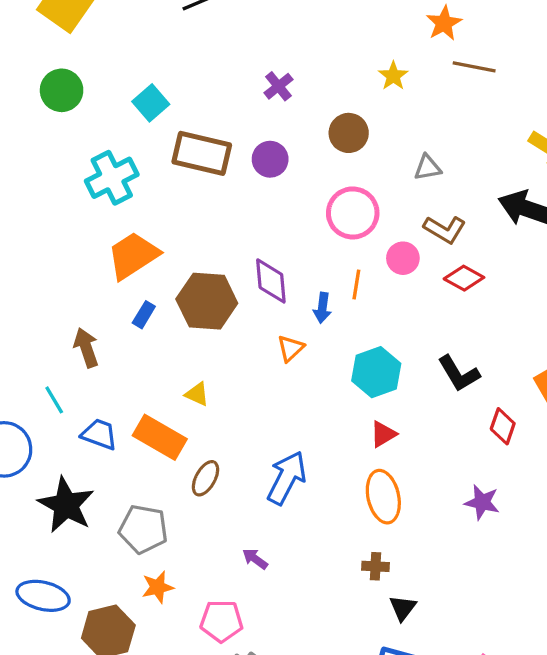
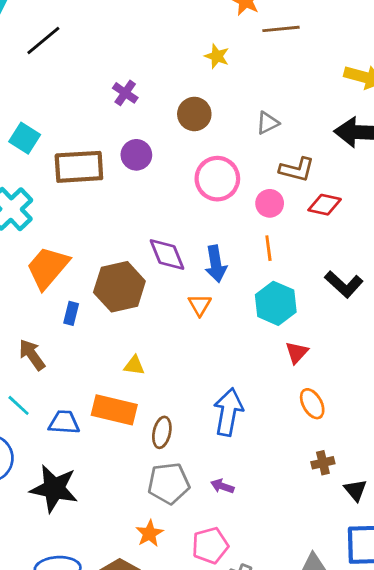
orange line: (356, 285) -> (268, 248), moved
blue arrow: (322, 308) -> (216, 264), size x1.4
orange ellipse: (383, 497) -> (312, 404), size x0.7
gray pentagon: (143, 529) -> (169, 483), moved

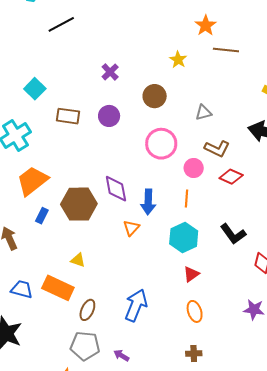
brown rectangle: (79, 167) -> (68, 116), size x0.7

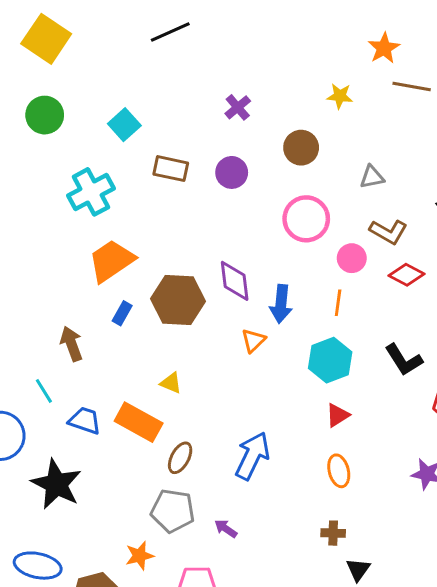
yellow star: (178, 60) -> (340, 96), turned -30

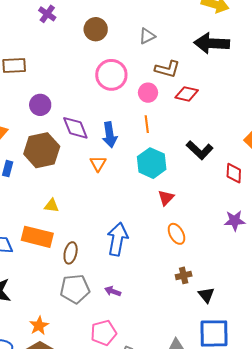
purple circle: (232, 172) -> (40, 105), moved
orange star: (139, 556) -> (39, 326), moved

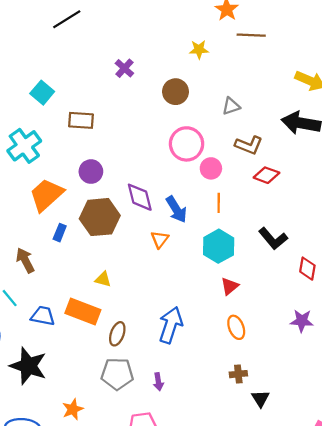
pink circle: (148, 93) -> (211, 168), moved
purple circle: (40, 105) -> (91, 172), moved
blue arrow: (110, 135) -> (176, 209), turned -30
purple arrow: (113, 291) -> (158, 382), turned -126

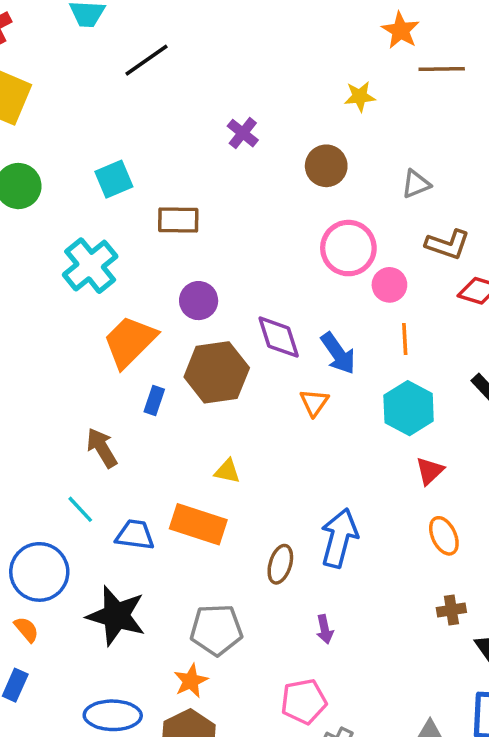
cyan square: (42, 93) -> (114, 179), turned 30
brown ellipse: (117, 334) -> (280, 564), moved
gray pentagon: (117, 374) -> (216, 630), moved

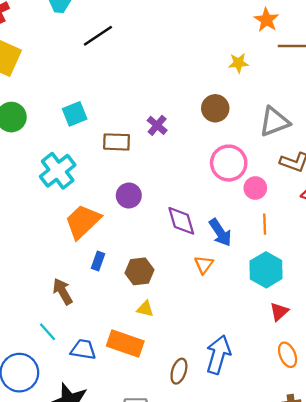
purple cross: (243, 133) -> (157, 125), moved
gray triangle: (416, 184) -> (274, 122), size x1.6
brown hexagon: (217, 372) -> (139, 271), moved, size x0.7

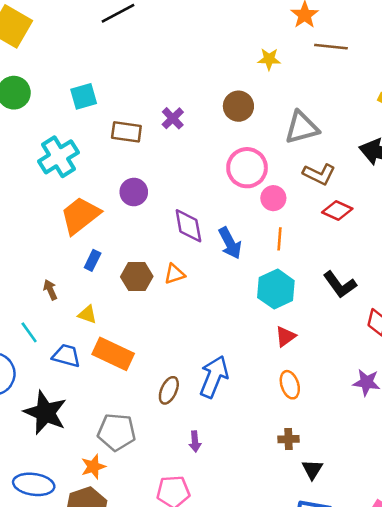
orange triangle: (204, 265) -> (175, 274), moved, turned 30
brown arrow: (63, 291) -> (50, 290), size x0.7
yellow triangle: (145, 309) -> (87, 314), moved

